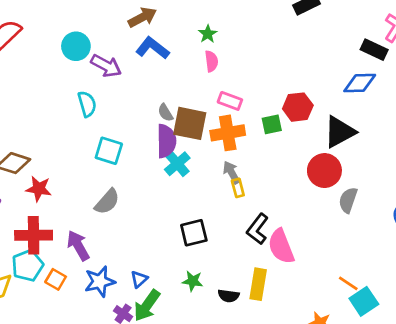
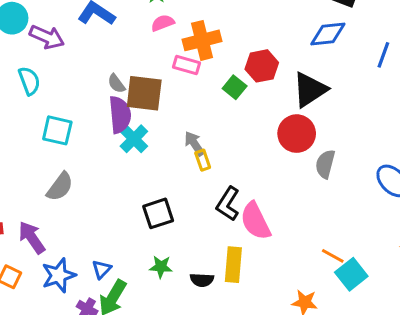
pink semicircle: (211, 61) -> (163, 23), turned -100
green square: (272, 124) -> (235, 87), turned -35
orange cross: (228, 133) -> (202, 40), moved

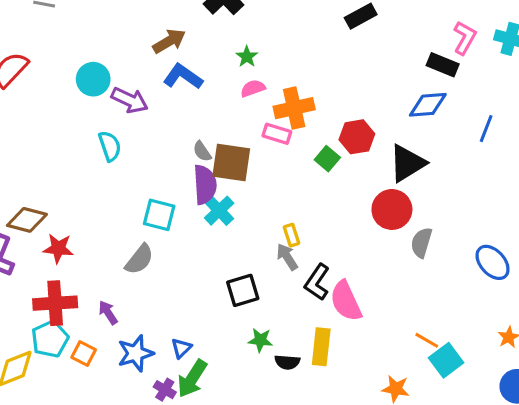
cyan square: (57, 130) -> (159, 215), moved
gray arrow: (194, 144) -> (287, 257), moved
purple arrow: (32, 238) -> (108, 312), size x0.7
green star: (161, 267) -> (260, 340), moved

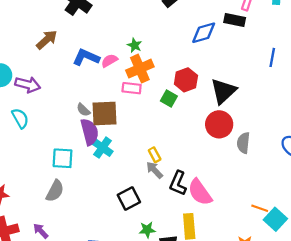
green star: (247, 57) -> (135, 45), moved
blue L-shape: (183, 76) -> (86, 57), moved
blue diamond: (428, 105) -> (204, 33), moved

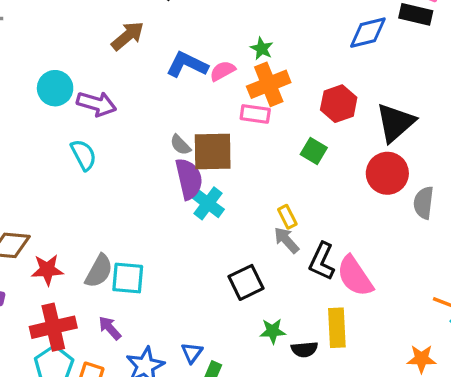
green square: (169, 98) -> (314, 151), moved
cyan square: (63, 158) -> (128, 278), moved
gray semicircle: (55, 191) -> (99, 271), moved

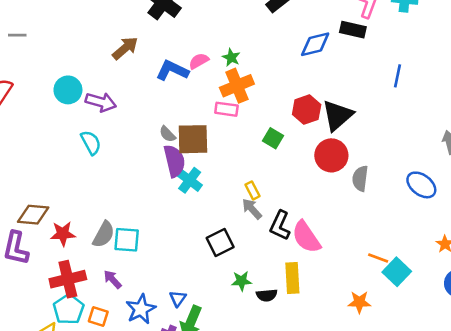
pink semicircle: (222, 71) -> (199, 61), moved
red hexagon: (339, 104) -> (307, 110), moved

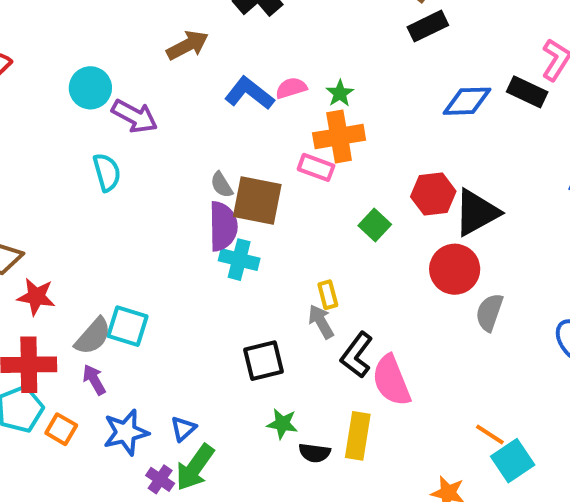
cyan cross: (190, 180) -> (239, 260), turned -35
gray semicircle: (104, 234) -> (93, 336), moved

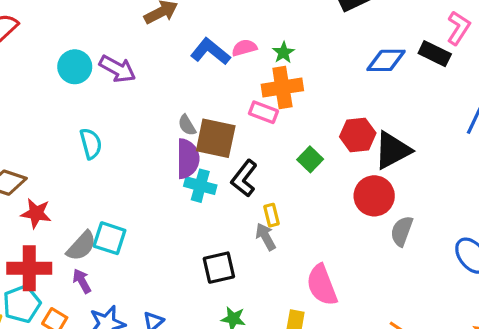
cyan circle: (90, 88) -> (75, 67), moved
cyan semicircle: (107, 172) -> (91, 144), moved
black L-shape: (357, 355) -> (244, 178), moved

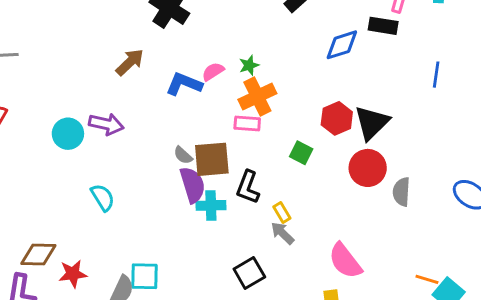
green star: (283, 53) -> (249, 65), turned 30

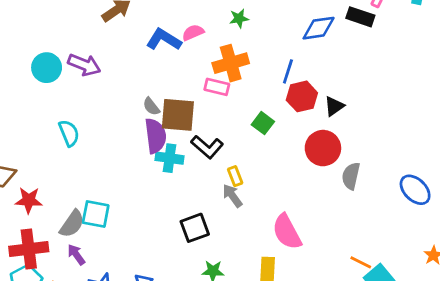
green star: (249, 65) -> (239, 18), moved
blue line: (436, 75) -> (288, 71), moved
black triangle: (372, 123) -> (334, 106), size x0.6
black L-shape: (248, 187) -> (207, 147), turned -80

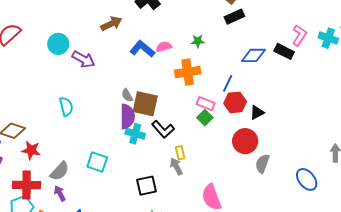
cyan circle: (47, 68) -> (58, 44), moved
pink rectangle: (217, 87) -> (206, 104), moved
cyan square: (96, 214) -> (97, 162), moved

